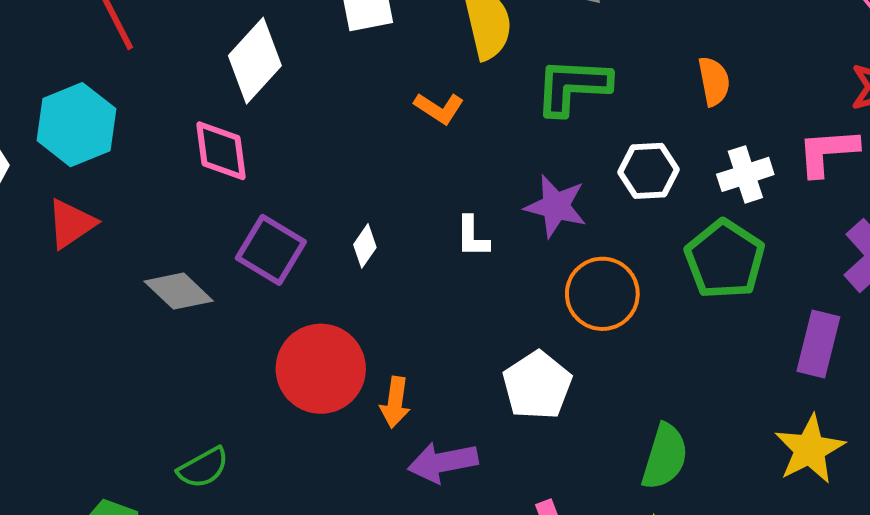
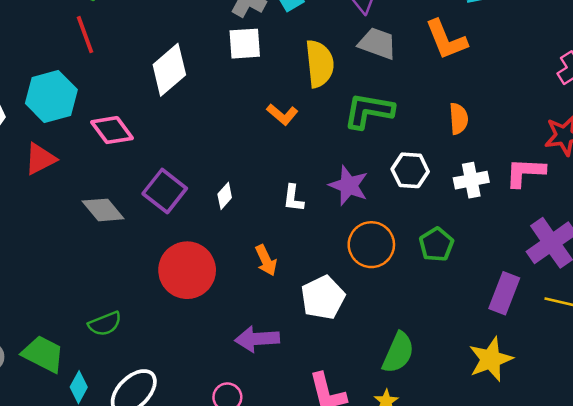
pink diamond: (221, 151) -> (112, 130), moved, turned -36
green pentagon: (725, 259) -> (436, 245), moved, size x0.7
orange arrow: (395, 402) -> (266, 260), moved, turned -40

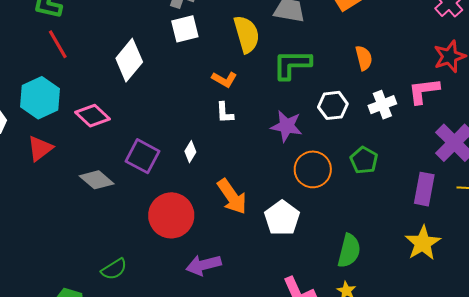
white L-shape: (293, 198) -> (225, 113), moved
orange arrow: (266, 260) -> (232, 197), size x1.5
purple arrow: (257, 339) -> (203, 265), moved

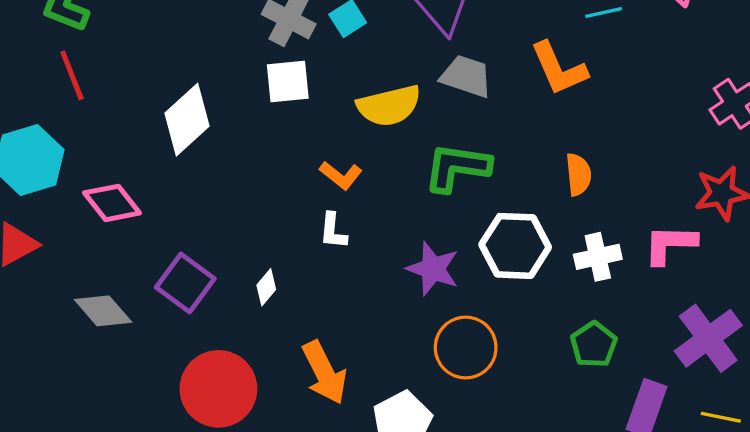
yellow semicircle: (247, 34) -> (389, 106), turned 84
white hexagon: (333, 105) -> (515, 246), size x1.4
green pentagon: (364, 160) -> (594, 344), moved

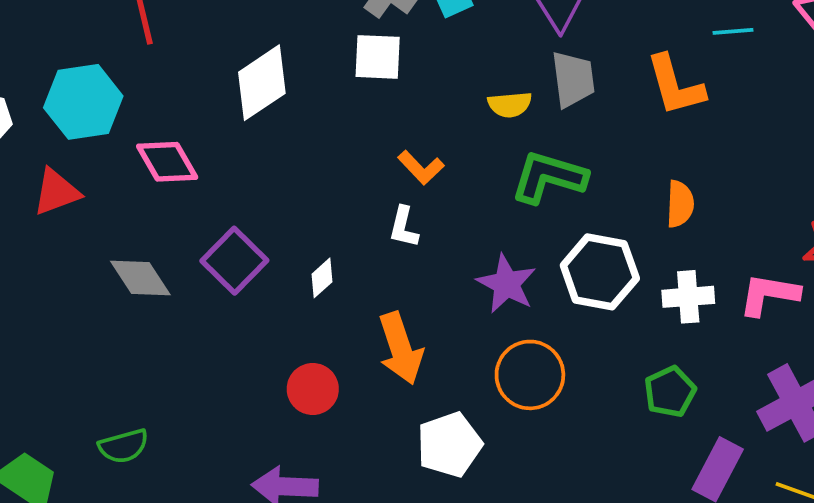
gray trapezoid: (466, 76) -> (573, 79), turned 56
yellow semicircle: (389, 106) -> (510, 105), moved, size x0.6
orange arrow: (324, 373) -> (401, 348), moved
red circle: (218, 389) -> (313, 389), moved, size x0.6

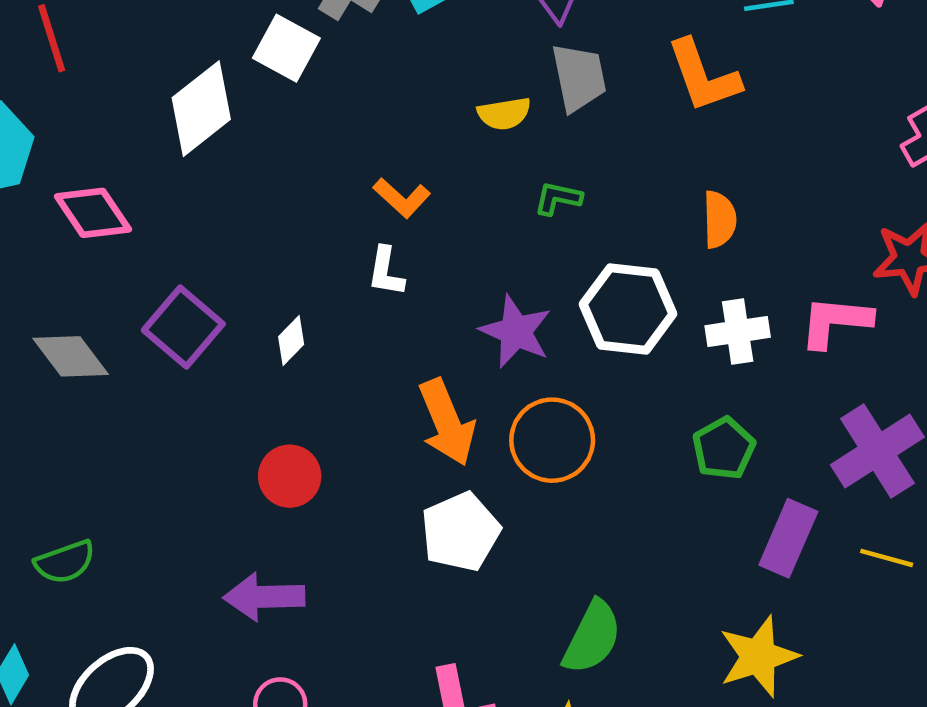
white square: (378, 57) -> (286, 48), moved, turned 30
green L-shape: (549, 177) -> (558, 198), size x0.5
orange arrow: (401, 348) -> (447, 422), moved

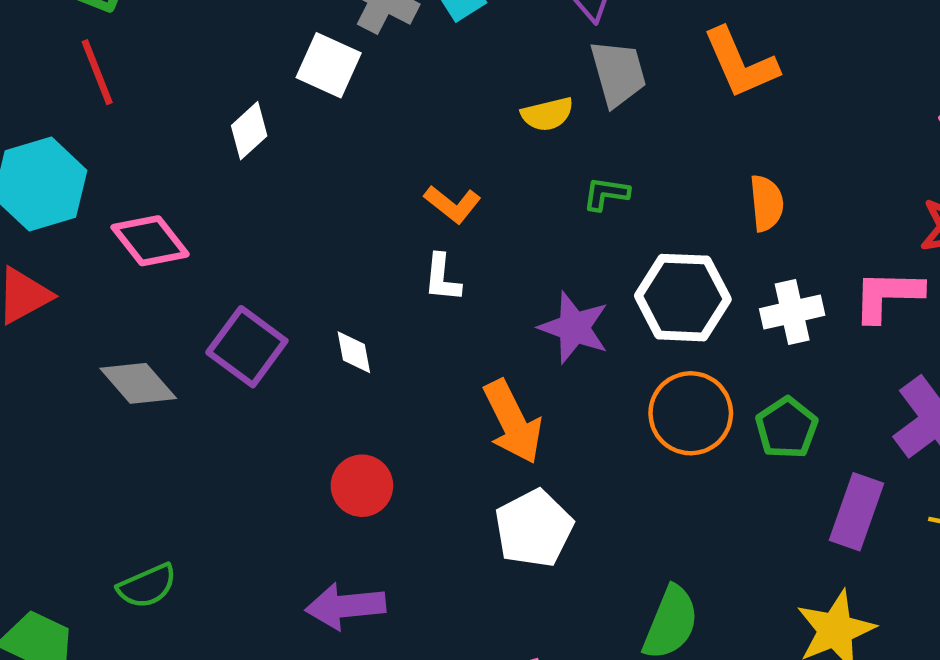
white diamond: (201, 109) -> (249, 131), size x0.6
white diamond: (291, 340) -> (354, 352), turned -51
orange circle: (552, 440) -> (691, 413), moved

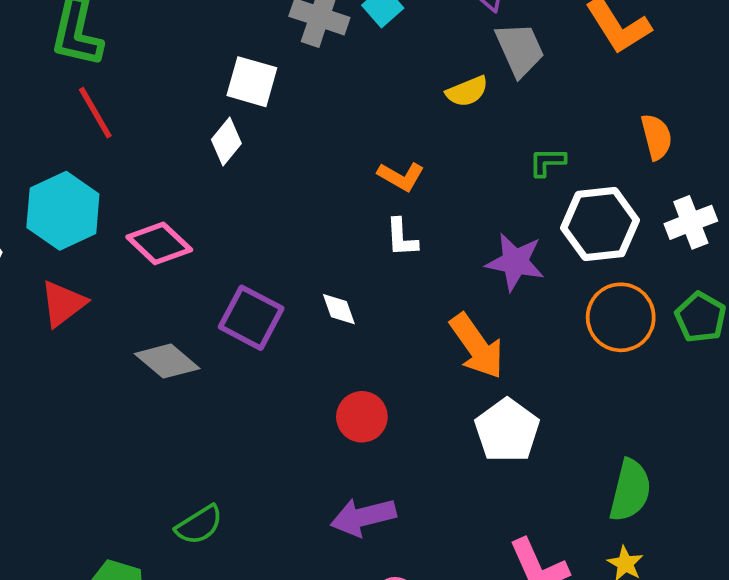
white square: (329, 65) -> (252, 82), moved
green L-shape: (606, 194) -> (547, 162), moved

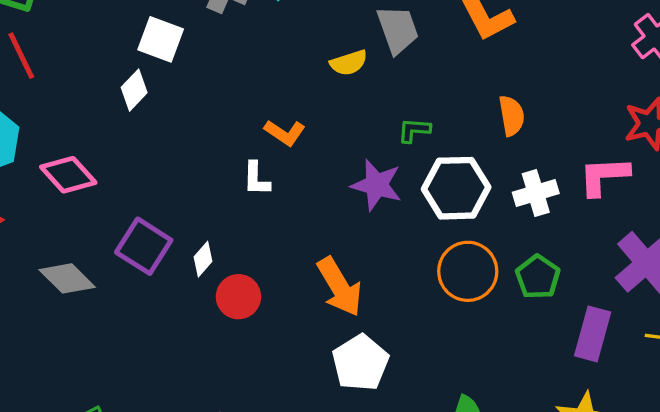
white L-shape: (402, 238) -> (256, 179), moved
purple star: (515, 262) -> (377, 185), moved
white diamond: (339, 309) -> (203, 259), moved, turned 56
red circle: (362, 417) -> (238, 297), moved

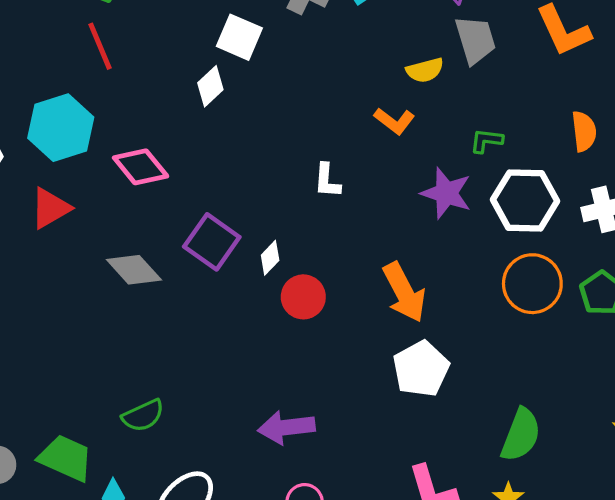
orange L-shape: (285, 133) -> (394, 121), moved

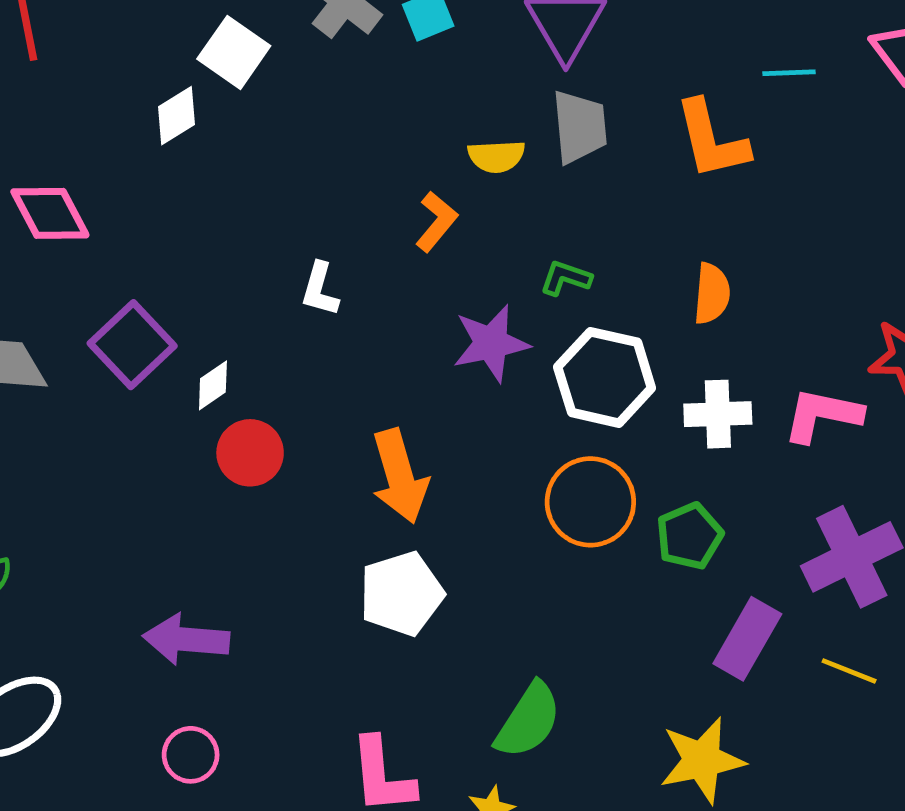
orange L-shape: (394, 121) -> (436, 222), turned -99
purple star: (446, 193) -> (491, 343), turned 30

